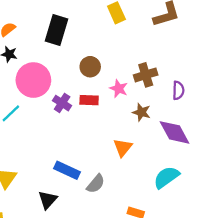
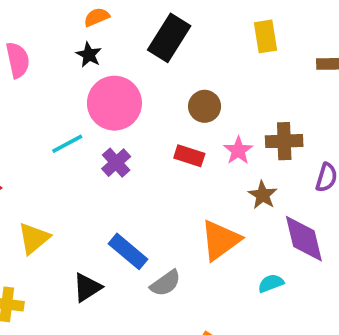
purple cross: (62, 103) -> (116, 163), moved
orange triangle: (123, 148) -> (220, 240), size x1.4
cyan semicircle: (166, 177) -> (271, 283), moved, size x0.6

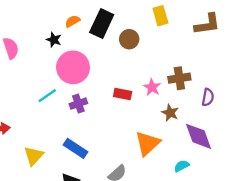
orange semicircle: (97, 17) -> (73, 21), moved
brown circle: (205, 106) -> (129, 39), moved
purple cross: (116, 163) -> (78, 104), turned 30
blue rectangle: (128, 251) -> (76, 148), moved

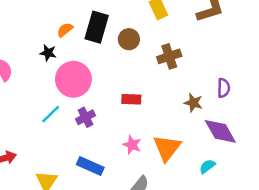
brown cross: (179, 78) -> (169, 56), moved
pink star: (152, 87) -> (132, 145), moved
brown star: (170, 113) -> (193, 103), moved

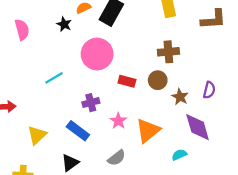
brown circle: (129, 39) -> (158, 80), moved
pink circle: (73, 79) -> (97, 54), moved
purple cross: (85, 117) -> (91, 103), moved

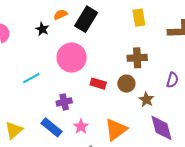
purple semicircle: (209, 90) -> (172, 80), moved
pink star: (118, 121) -> (81, 127), moved

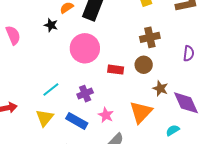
cyan line: (31, 78) -> (51, 89), moved
brown star: (146, 100) -> (160, 88), moved
yellow triangle: (14, 130) -> (45, 118), moved

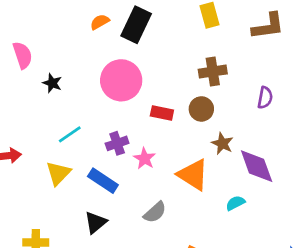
black star: (51, 25) -> (52, 83), moved
orange triangle: (141, 112) -> (193, 175), turned -45
pink star: (106, 115) -> (145, 159), moved

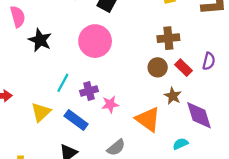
black star: (52, 83) -> (40, 40), size x1.5
red rectangle: (162, 113) -> (183, 68), moved, turned 30
cyan line: (70, 134) -> (63, 83), moved, turned -30
pink star: (145, 159) -> (110, 104), turned 30

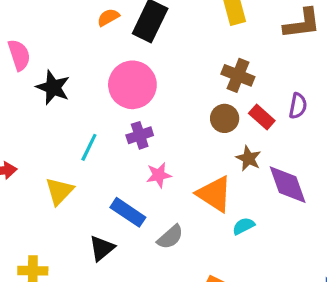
brown cross: (168, 38) -> (238, 75), turned 30
purple cross: (89, 91) -> (140, 135), moved
blue rectangle: (76, 120) -> (128, 212), moved
cyan semicircle: (180, 144) -> (244, 226), moved

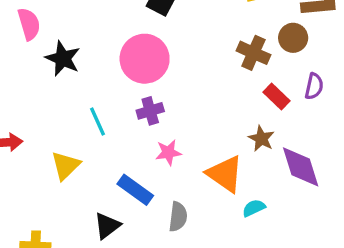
brown circle: (225, 118) -> (293, 38), moved
cyan line: (89, 147) -> (98, 121), turned -52
gray semicircle: (170, 237) -> (178, 217), turned -44

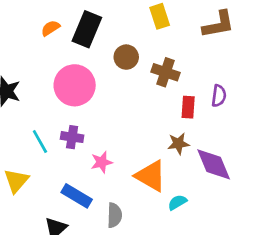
brown circle: (293, 38) -> (126, 57), moved
red rectangle: (277, 96) -> (188, 107), turned 55
purple cross: (150, 111) -> (72, 137), moved, turned 30
brown star: (261, 139) -> (178, 144), turned -30

